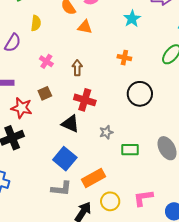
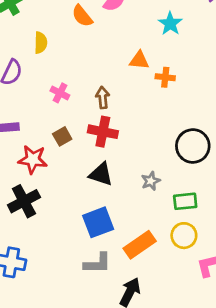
orange triangle: (85, 27) -> (139, 60), moved
black circle: (140, 94) -> (193, 146), moved
red cross: (85, 100) -> (103, 132), moved
blue square: (65, 159) -> (98, 222), turned 35
yellow circle: (110, 201) -> (184, 236), moved

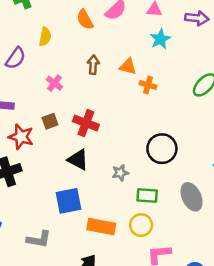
brown arrow: (103, 98) -> (93, 65), moved
orange rectangle: (140, 245) -> (101, 227), turned 36
gray L-shape: (97, 263) -> (39, 239), moved

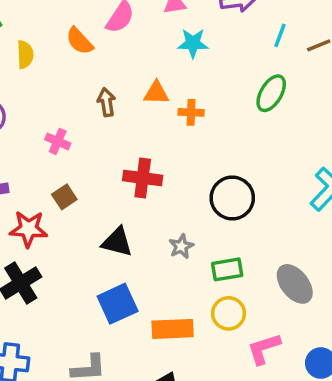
yellow semicircle: (45, 37) -> (25, 54), moved
cyan star: (160, 39) -> (193, 43), turned -30
red cross: (86, 123) -> (143, 178), moved
gray ellipse: (192, 197) -> (295, 284), moved

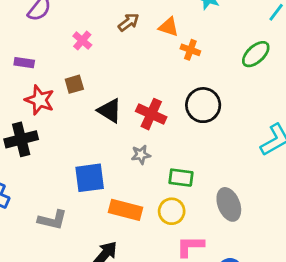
brown arrow: (106, 102) -> (129, 22), turned 45
red cross: (143, 178) -> (151, 114), moved
black circle: (232, 198) -> (203, 105), moved
black triangle: (117, 242) -> (110, 111), moved
gray star: (181, 246) -> (141, 155), moved

